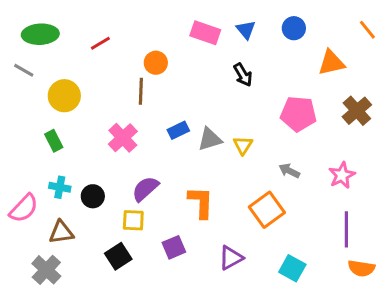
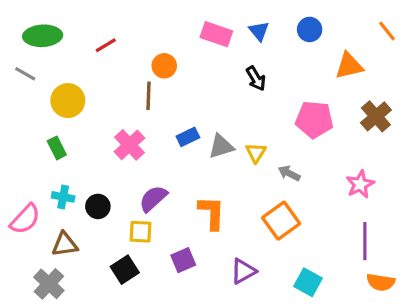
gray arrow: (289, 171) -> (289, 173), moved

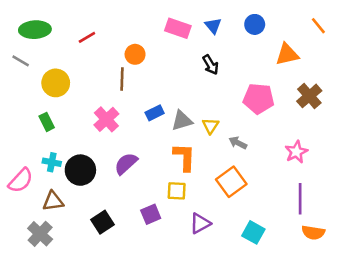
black circle: (98, 206) -> (80, 170), size x1.5
orange L-shape: (212, 213) -> (184, 157), moved
yellow square: (141, 232) -> (177, 191), moved

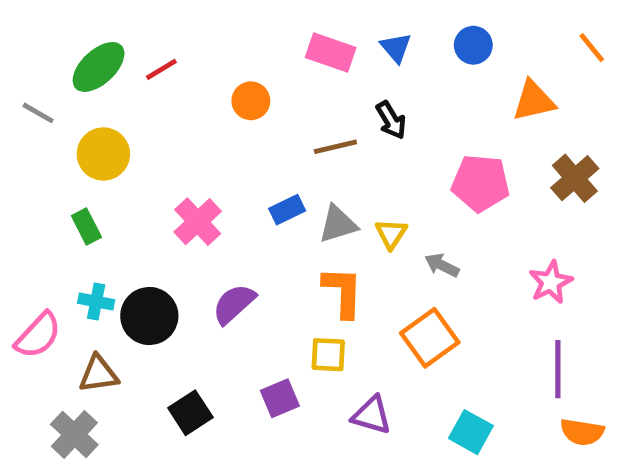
green ellipse: (35, 30) -> (99, 67), moved, turned -40
brown line: (122, 79) -> (335, 147), moved, turned 75
purple triangle: (200, 223) -> (372, 415), turned 45

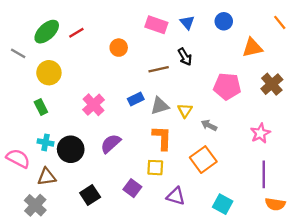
pink semicircle: (38, 335) -> (18, 158), turned -105
purple square: (280, 398) -> (132, 188), turned -30

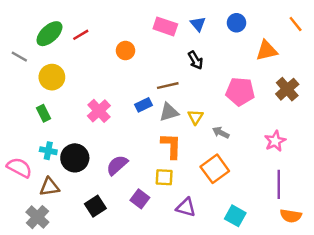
brown line: (159, 69) -> (168, 86), moved
purple semicircle: (111, 144) -> (117, 165), moved

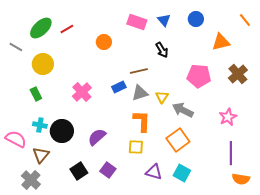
gray arrow: (221, 133) -> (183, 110), size x1.5
brown triangle: (49, 187) -> (41, 155), turned -42
purple square: (140, 199) -> (108, 170), moved
cyan square: (235, 216) -> (182, 173), moved

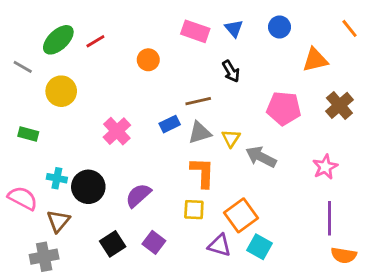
green rectangle: (36, 94) -> (28, 134), moved, turned -48
orange square: (178, 140) -> (241, 215), moved
gray cross: (31, 180) -> (44, 257), turned 36

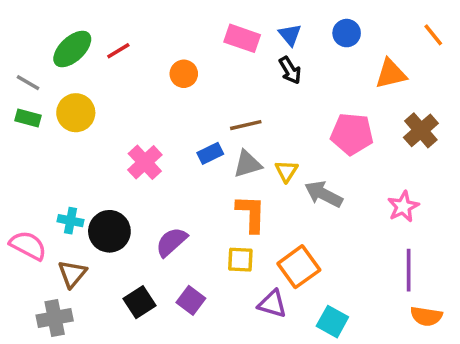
black arrow: (231, 71) -> (290, 70), moved
green rectangle: (28, 134) -> (28, 118), moved
cyan square: (260, 247) -> (332, 322), moved

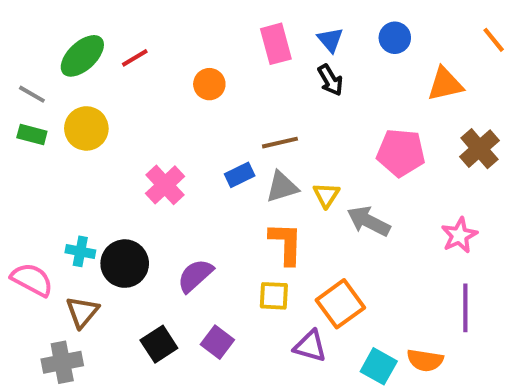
pink rectangle: (242, 38) -> (276, 44), turned 56
orange semicircle: (426, 316) -> (425, 360), moved

